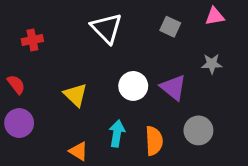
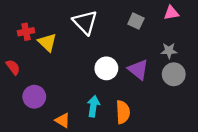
yellow triangle: (75, 95) -> (47, 42), moved
purple circle: (19, 123) -> (34, 97), moved
gray circle: (198, 130) -> (174, 74), moved

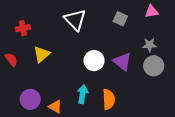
yellow triangle: (47, 42) -> (42, 54), moved, turned 36
purple circle: (34, 97) -> (30, 99), moved

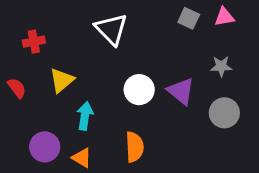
gray square: (120, 19) -> (189, 18), moved
gray circle: (154, 66) -> (224, 113), moved
cyan arrow: (83, 94) -> (85, 116), moved
orange semicircle: (109, 99) -> (135, 147), moved

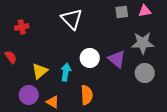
gray square: (189, 18) -> (122, 12), turned -32
gray star: (221, 66) -> (143, 43), size x1.6
yellow triangle: (62, 80) -> (40, 71), moved
cyan arrow: (85, 116) -> (66, 72), moved

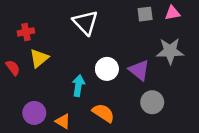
yellow triangle: (40, 71) -> (39, 58), moved
gray circle: (145, 73) -> (152, 102), moved
orange semicircle: (87, 95) -> (103, 113), turned -54

